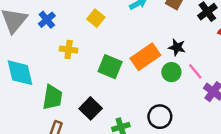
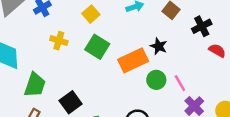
black star: (177, 47) -> (159, 46), moved
green square: (110, 67) -> (97, 47), moved

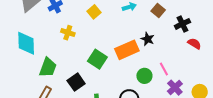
green square: (97, 47) -> (97, 59), moved
green circle: (156, 80) -> (144, 76), moved

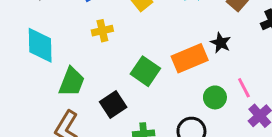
yellow cross: (68, 33) -> (102, 31), turned -32

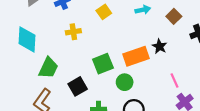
green square: (145, 71) -> (103, 64), turned 30
green circle: (215, 97) -> (125, 82), moved

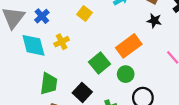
cyan diamond: (27, 39) -> (33, 45), moved
black star: (160, 46) -> (154, 21), moved

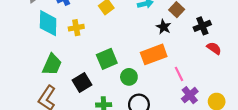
black star: (154, 21) -> (164, 27), moved
orange rectangle: (129, 46) -> (154, 54), moved

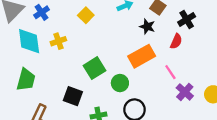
red semicircle: (214, 48) -> (176, 41), moved, turned 88
green trapezoid: (52, 65) -> (26, 80), moved
black square: (82, 82) -> (73, 96), turned -30

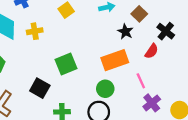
black cross: (187, 19) -> (166, 31), turned -30
green circle: (120, 83) -> (105, 89), moved

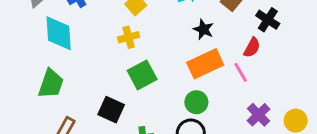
yellow cross: (35, 31) -> (129, 37), moved
black star: (125, 32) -> (203, 29), moved
pink line: (141, 81) -> (241, 72), moved

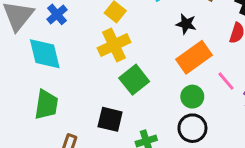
yellow cross: (129, 37) -> (114, 45), size x1.5
pink line: (241, 72) -> (226, 81), moved

